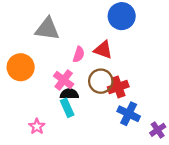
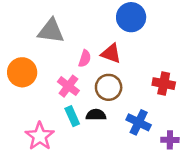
red cross: (118, 87) -> (164, 84), moved, turned 30
black semicircle: (69, 94) -> (96, 115), moved
pink star: (37, 126) -> (40, 136), size x1.6
purple cross: (158, 130) -> (170, 140), turned 35

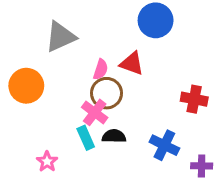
gray triangle: (51, 31) -> (60, 37), turned -32
pink cross: (68, 86) -> (95, 112), moved
brown circle: (109, 87) -> (107, 93), moved
pink star: (40, 136) -> (47, 161), size x0.6

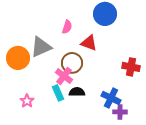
gray triangle: (60, 37) -> (41, 47), moved
pink semicircle: (101, 69) -> (67, 27), moved
pink star: (47, 161) -> (27, 101), moved
purple cross: (202, 166) -> (120, 112), moved

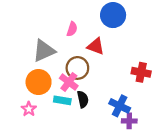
orange circle: (18, 58) -> (39, 82), moved
black semicircle: (77, 92) -> (83, 99), turned 77
cyan rectangle: (58, 93) -> (62, 100), turned -56

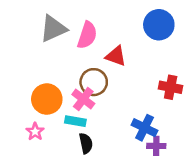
blue circle: (113, 15) -> (159, 25), moved
pink semicircle: (72, 29) -> (87, 35), size x1.5
gray triangle: (44, 51) -> (53, 29), moved
black semicircle: (83, 99) -> (86, 143), moved

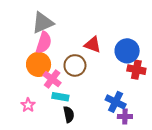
blue circle: (159, 25) -> (127, 51), moved
pink semicircle: (87, 35) -> (44, 43), moved
orange circle: (47, 99) -> (39, 64), moved
pink cross: (83, 99) -> (52, 79), moved

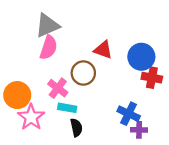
orange circle: (39, 64) -> (17, 95), moved
pink star: (28, 105) -> (31, 117), size x1.6

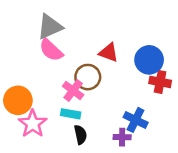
pink semicircle: (49, 47) -> (51, 50), turned 115
pink cross: (58, 88) -> (73, 91), moved
purple cross: (139, 130) -> (122, 137), moved

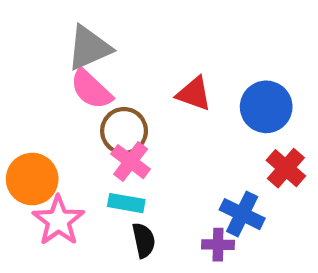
brown circle: (88, 77) -> (124, 131), moved
red cross: (160, 82) -> (286, 168), moved, turned 30

